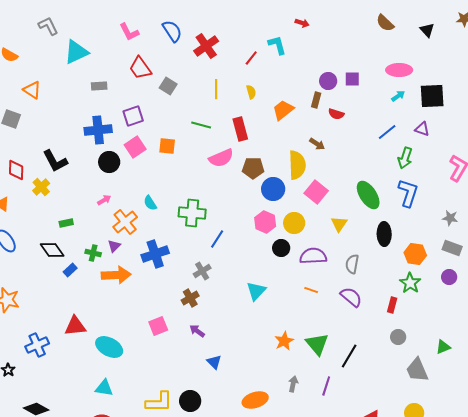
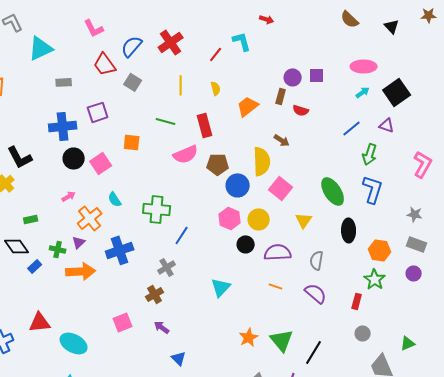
blue semicircle: (172, 31) -> (132, 46), moved, turned -105
black square: (432, 96) -> (397, 92), turned -32
pink square: (135, 147) -> (101, 163), moved

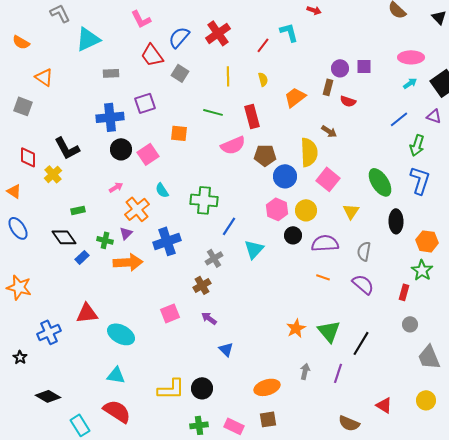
cyan triangle: (221, 287) -> (254, 249), moved

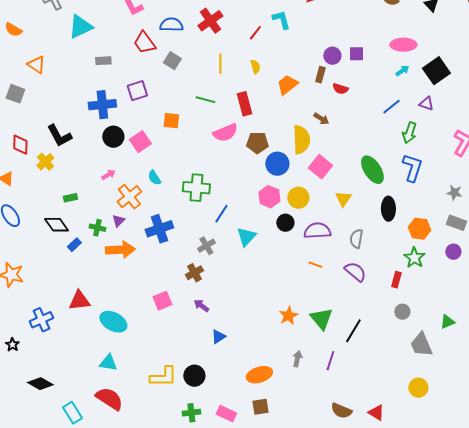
blue semicircle: (179, 37) -> (171, 25), turned 50
blue triangle: (226, 349) -> (218, 337), turned 42
red triangle: (384, 405) -> (376, 413), moved

